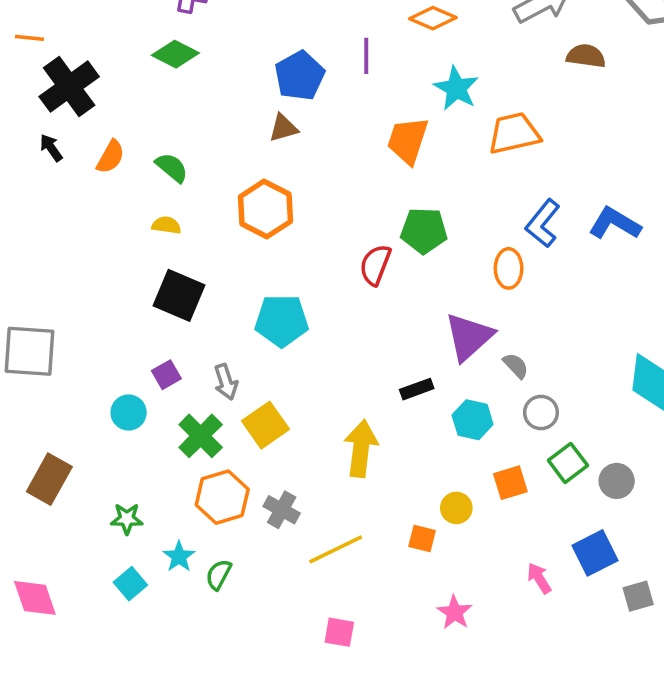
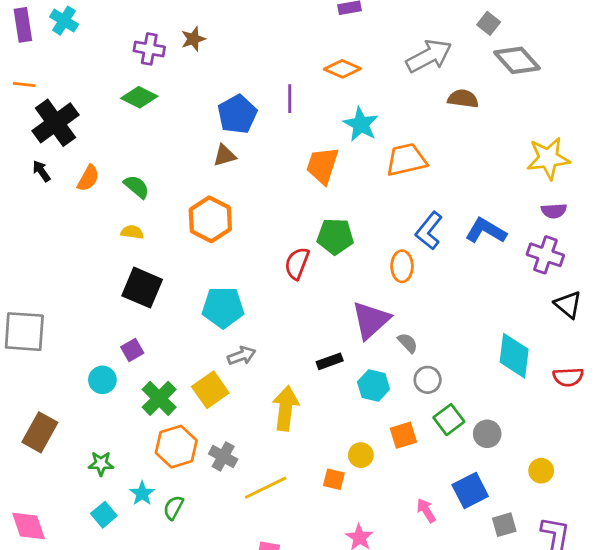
gray arrow: (226, 382) -> (242, 356), moved, turned -92

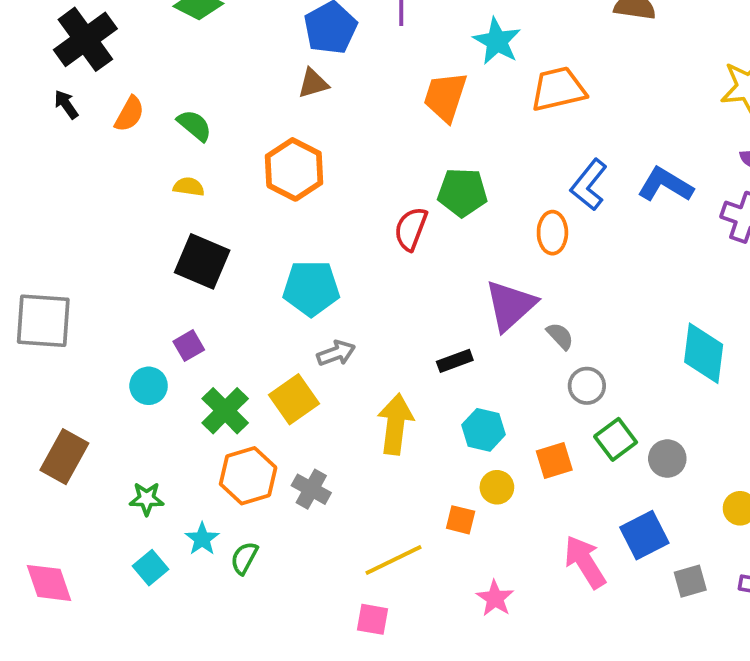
cyan hexagon: (374, 385) -> (484, 430), moved
yellow line: (266, 488) -> (394, 560), moved
pink arrow: (426, 510) -> (585, 562), size x1.6

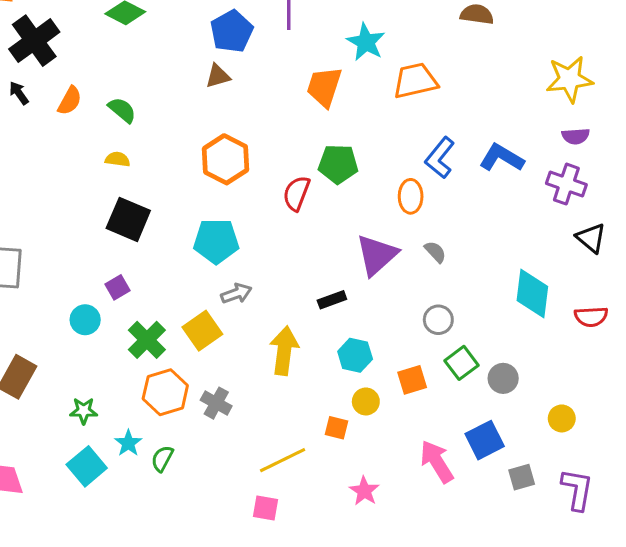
orange hexagon: (294, 169) -> (225, 159), moved
gray semicircle: (560, 336) -> (435, 252), moved
cyan square: (150, 568) -> (87, 466), size x1.4

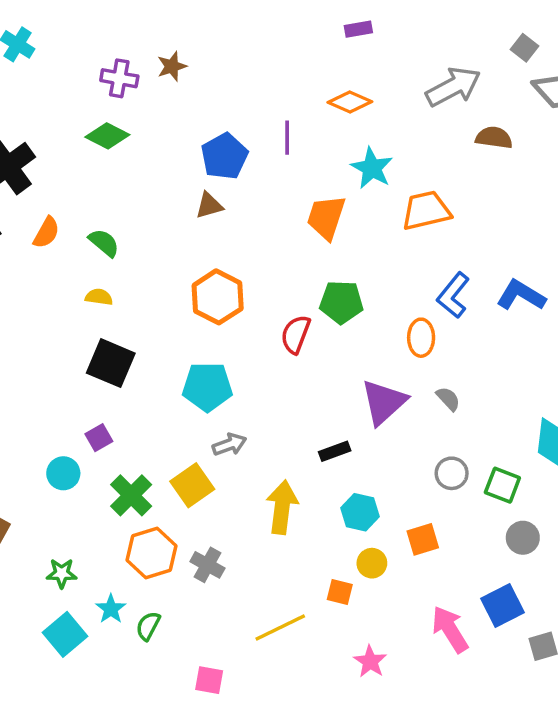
green square: (461, 363) -> (502, 485), moved, turned -32
pink square: (266, 508) -> (209, 680), moved

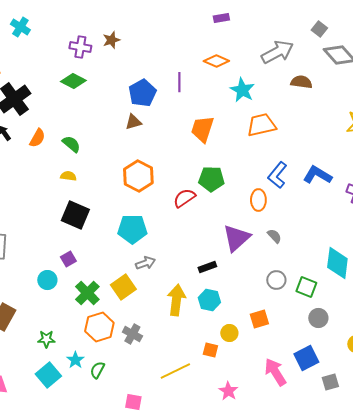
cyan star: (372, 168) -> (242, 90), moved
red semicircle: (296, 334) -> (184, 198), turned 35
cyan hexagon: (360, 512) -> (209, 300), moved

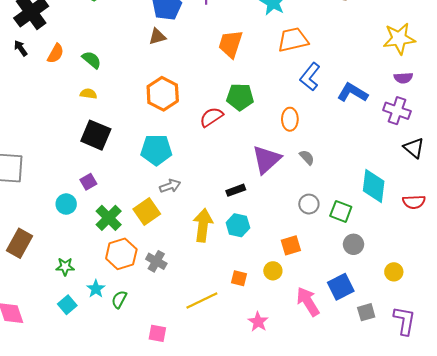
blue L-shape: (277, 175) -> (310, 77), moved
yellow circle: (229, 333) -> (273, 271), moved
cyan square: (48, 375) -> (67, 305), size x0.7

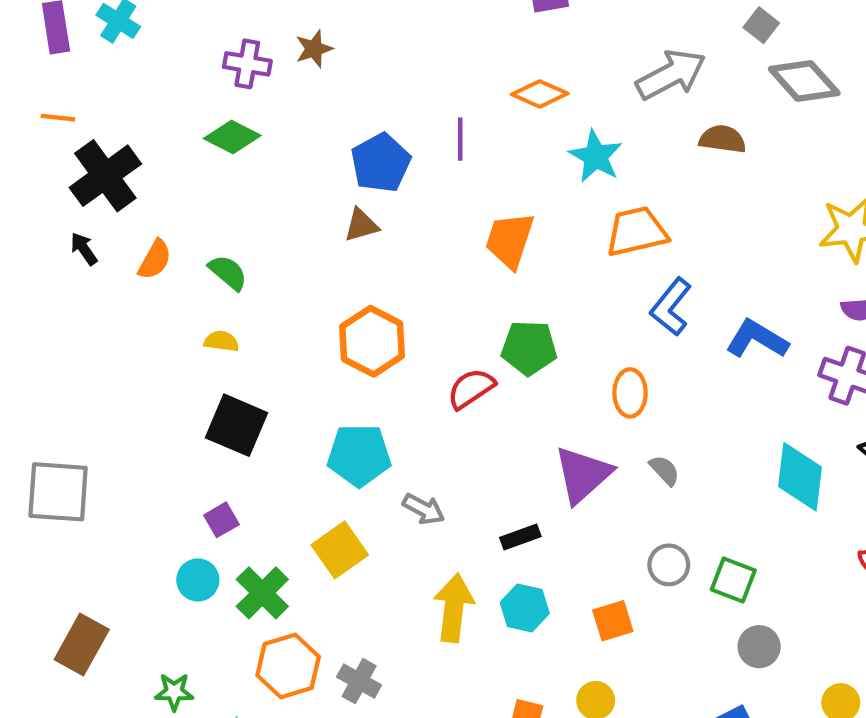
gray arrow: (170, 186) -> (424, 509), moved, turned 48
cyan diamond: (374, 186) -> (800, 477), moved
cyan circle: (66, 204) -> (198, 580), moved
yellow square: (147, 211) -> (340, 550), moved
orange square: (291, 245) -> (613, 621), moved

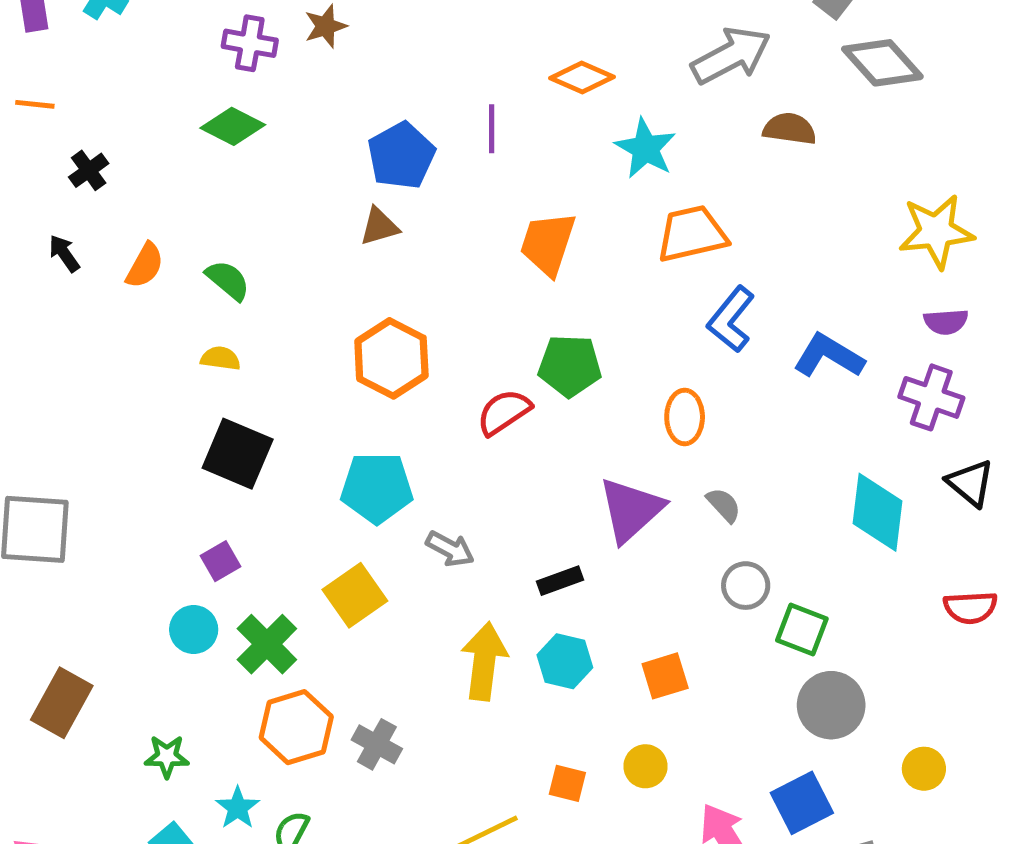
black cross: (105, 176) -> (89, 170), size x0.5
gray circle: (669, 565) -> (746, 586), moved
gray circle: (759, 647) -> (831, 705), size x1.4

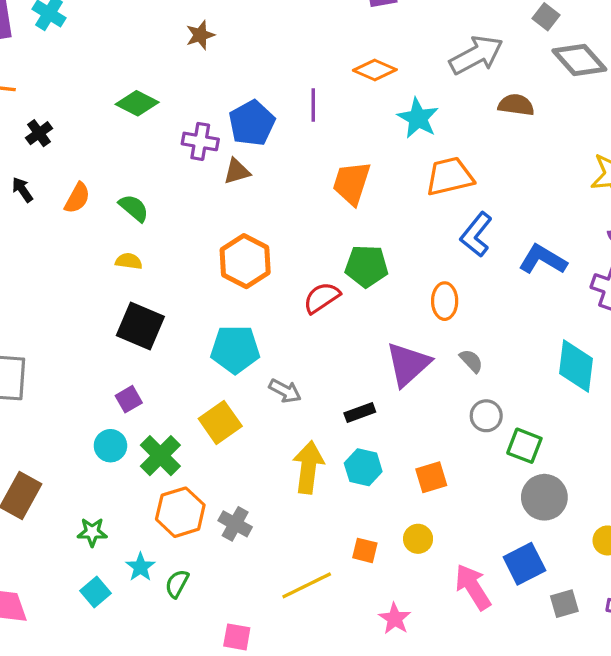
purple cross: (250, 43) -> (200, 141), moved

